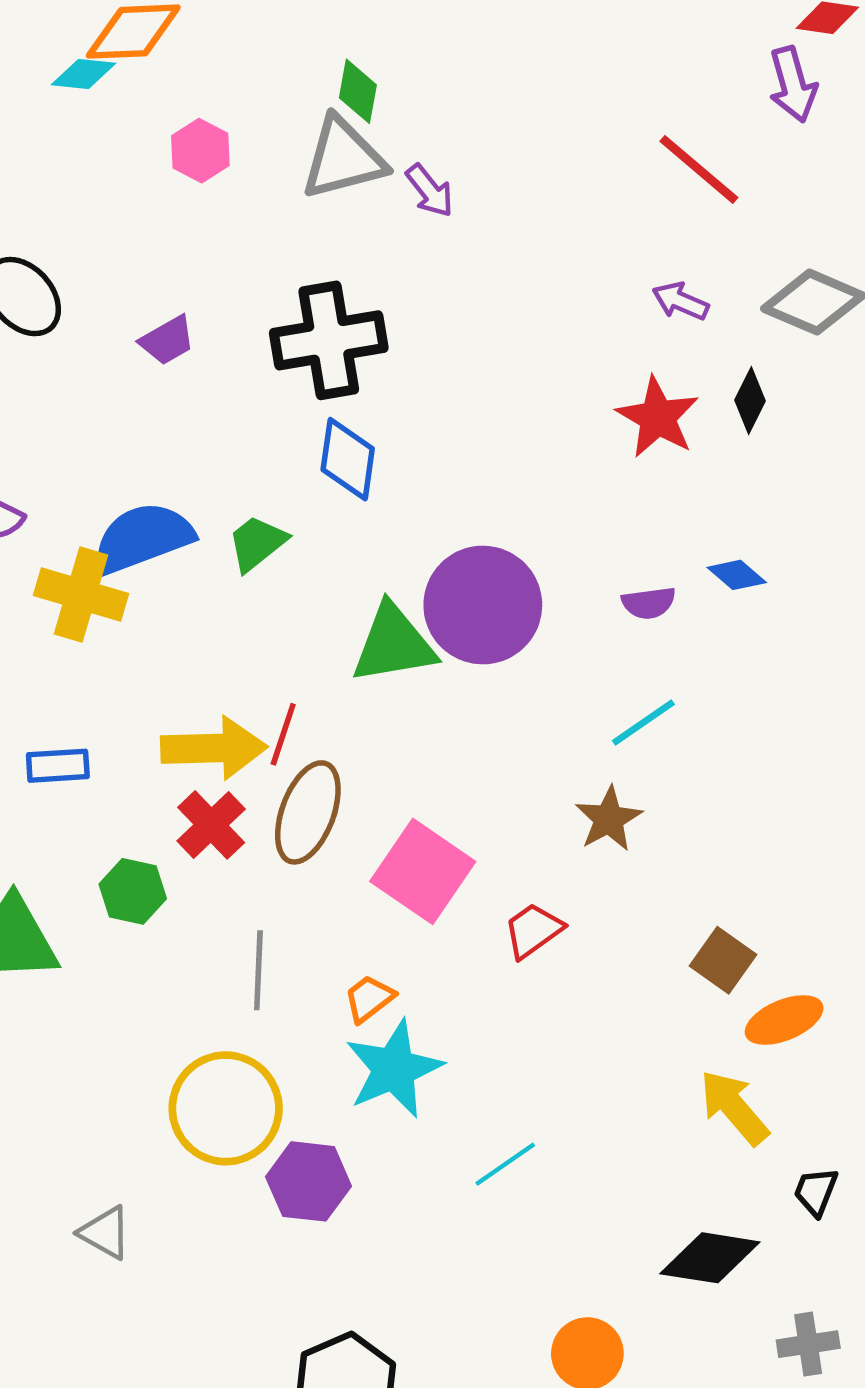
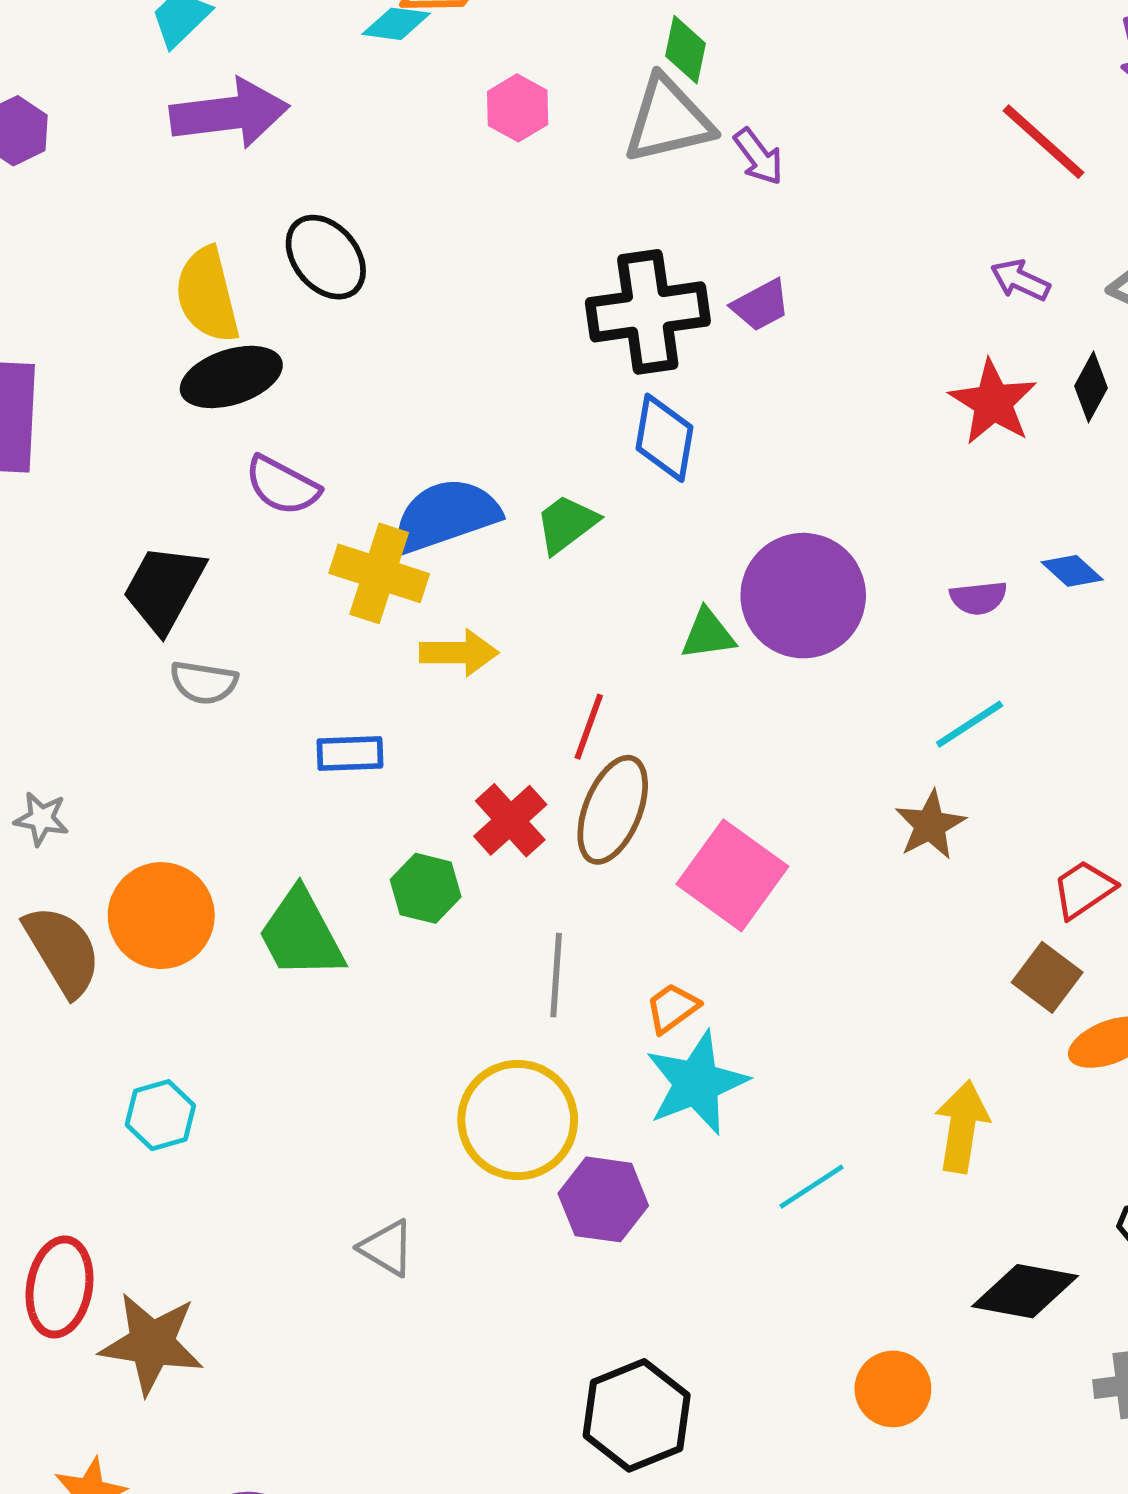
purple trapezoid: (167, 340) -> (761, 305), moved
green triangle: (394, 644) -> (708, 634), size x0.6
yellow arrow: (214, 748) -> (459, 653), moved, size x0.7
red trapezoid: (533, 930) -> (1084, 889), moved
yellow arrow: (734, 1108) -> (962, 1127), moved, turned 48

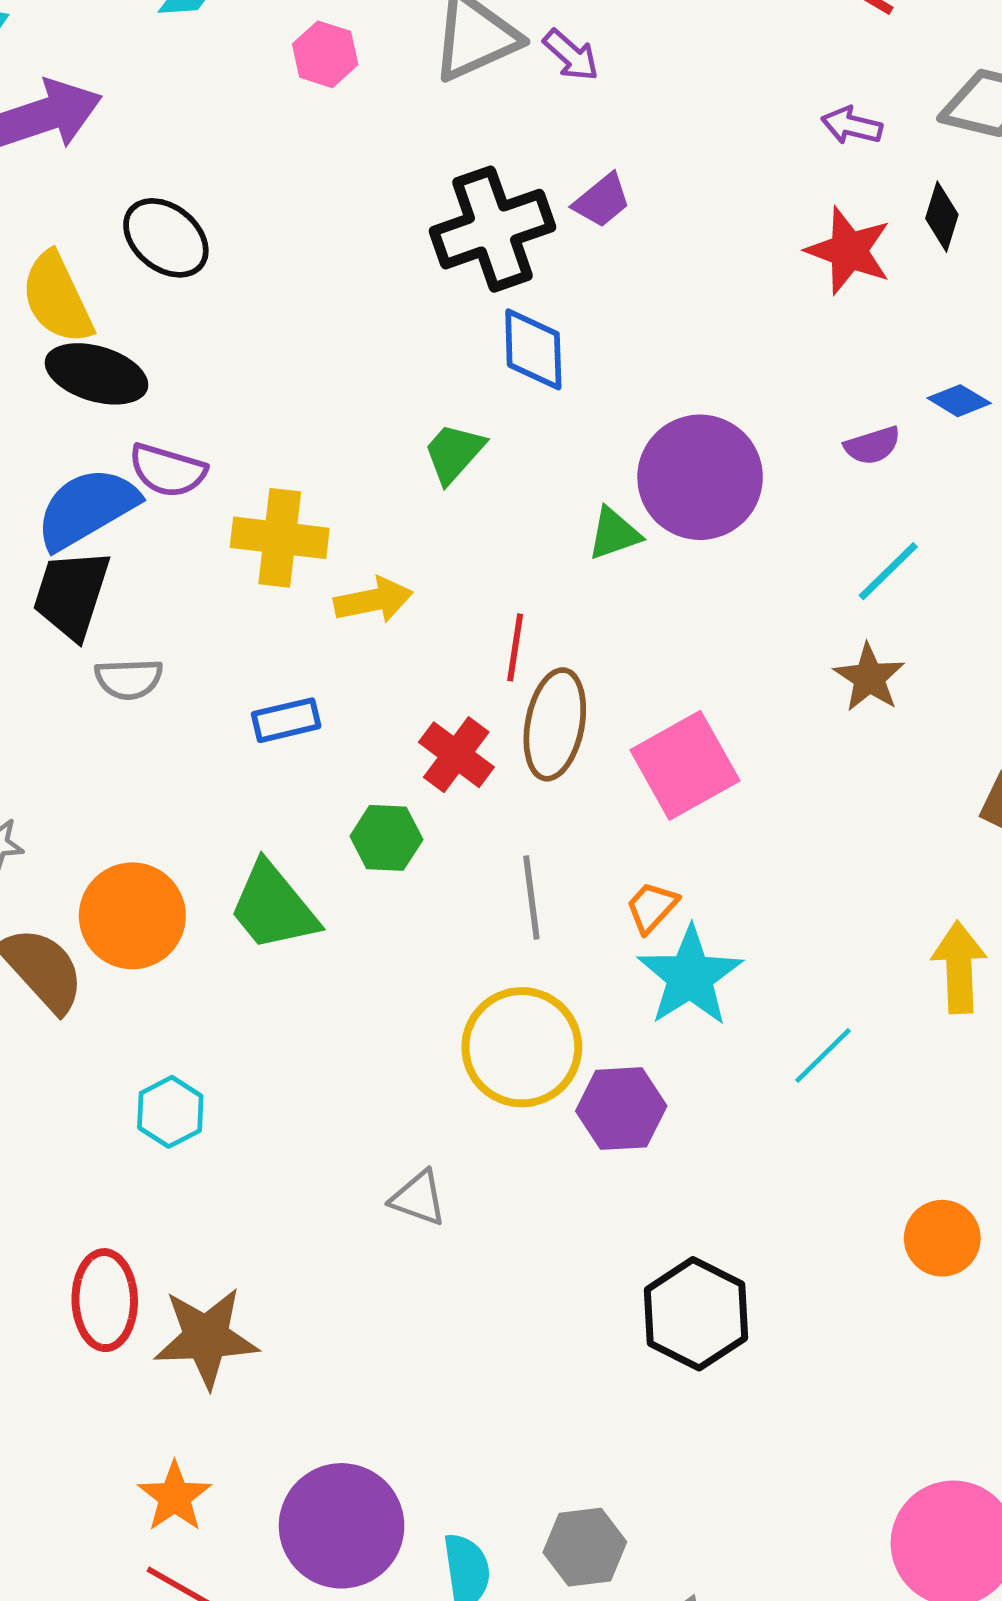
black ellipse: (231, 377) -> (96, 374), turned 46
blue semicircle: (446, 515) -> (87, 508), moved
pink square: (732, 875) -> (685, 765), turned 36

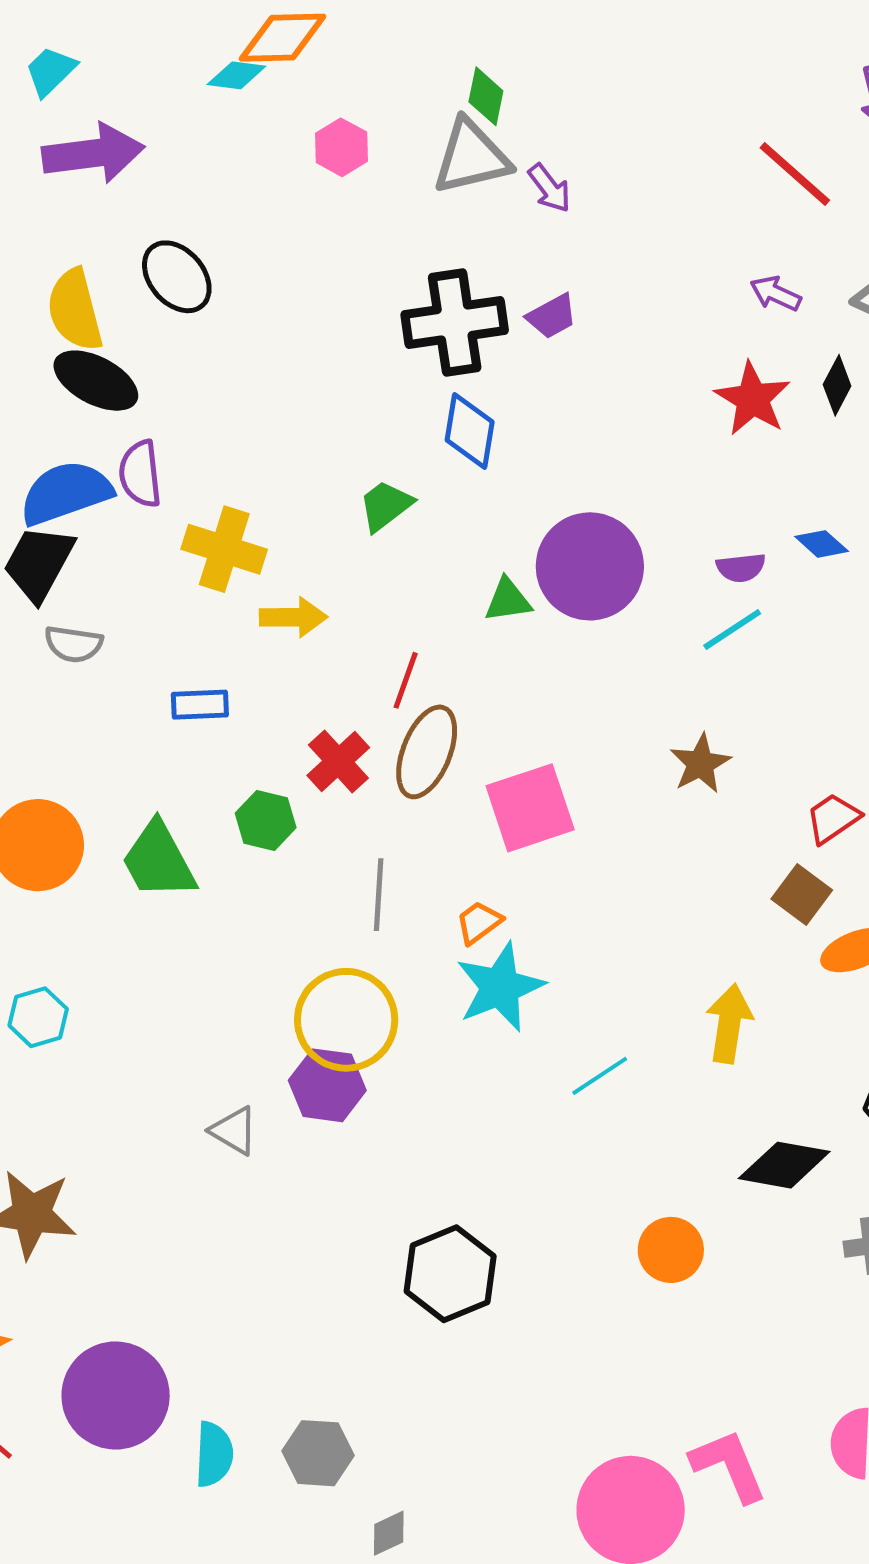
purple semicircle: (168, 470) -> (140, 474), turned 56
cyan line: (888, 571) -> (732, 629), moved
purple hexagon: (621, 1109) -> (327, 1085), moved

